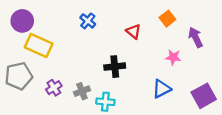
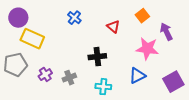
pink star: (173, 57) -> (147, 49), size x1.6
cyan cross: (105, 102) -> (103, 87), moved

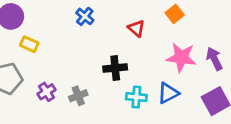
purple arrow: (166, 32) -> (214, 59), moved
yellow rectangle: (32, 39) -> (29, 44), size x0.6
cyan cross: (103, 87) -> (136, 97), moved

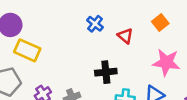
blue cross: (85, 16) -> (95, 24), moved
yellow rectangle: (29, 44) -> (27, 50), size x1.5

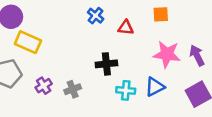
orange square: (160, 23) -> (161, 14), turned 35
red triangle: (125, 36) -> (126, 28), turned -35

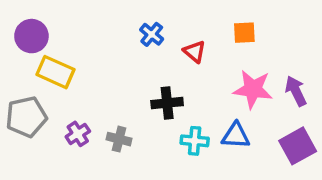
red triangle: (126, 28) -> (195, 52), turned 35
blue triangle: (155, 87) -> (236, 136), turned 30
gray cross: (73, 89) -> (119, 139), turned 35

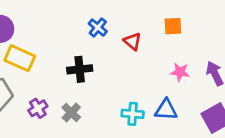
pink star: (253, 89) -> (180, 72), size x0.6
black cross: (167, 103) -> (80, 69), moved
gray cross: (119, 139) -> (71, 112), turned 30

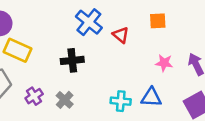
blue cross: (98, 28) -> (89, 22), size x1.5

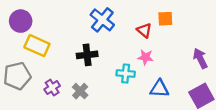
red triangle: (121, 35) -> (144, 30), moved
pink star: (164, 63) -> (145, 57), moved
cyan cross: (121, 101) -> (126, 74), moved

